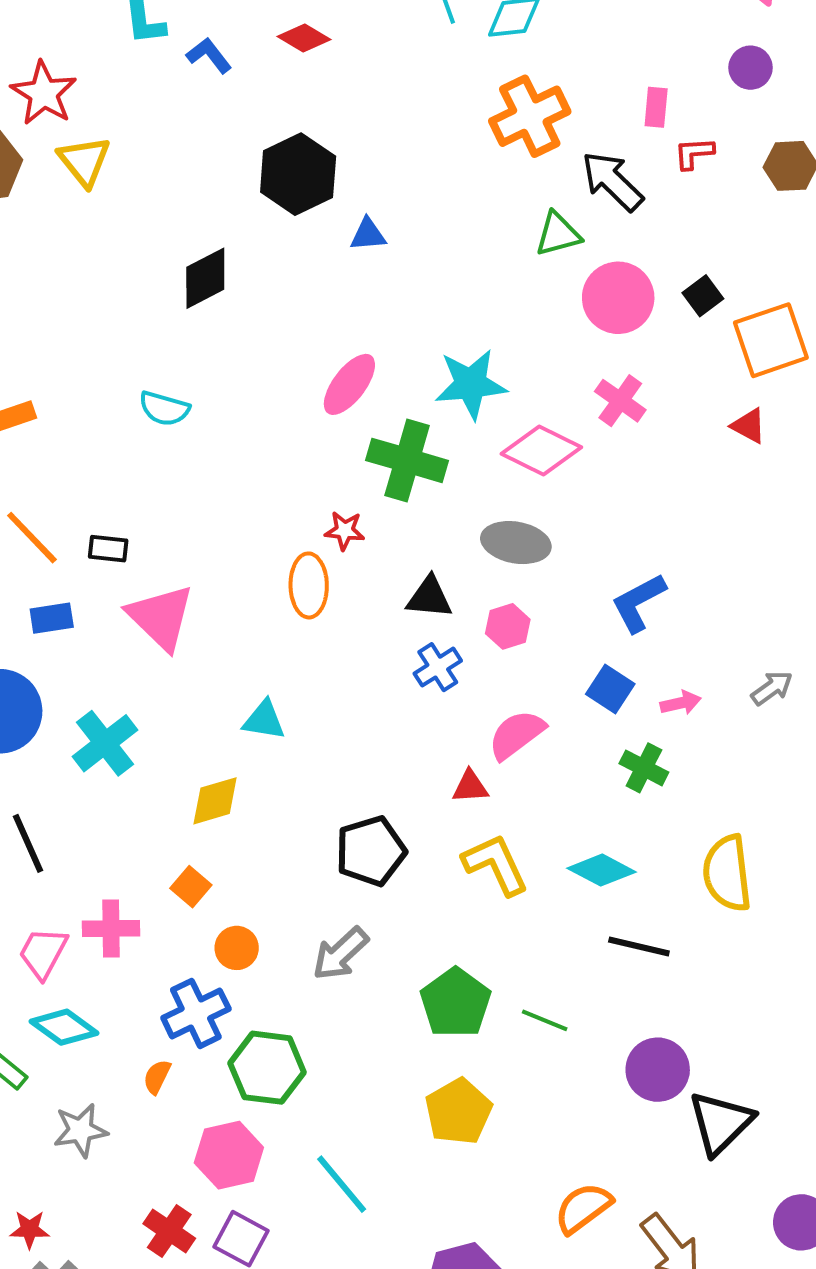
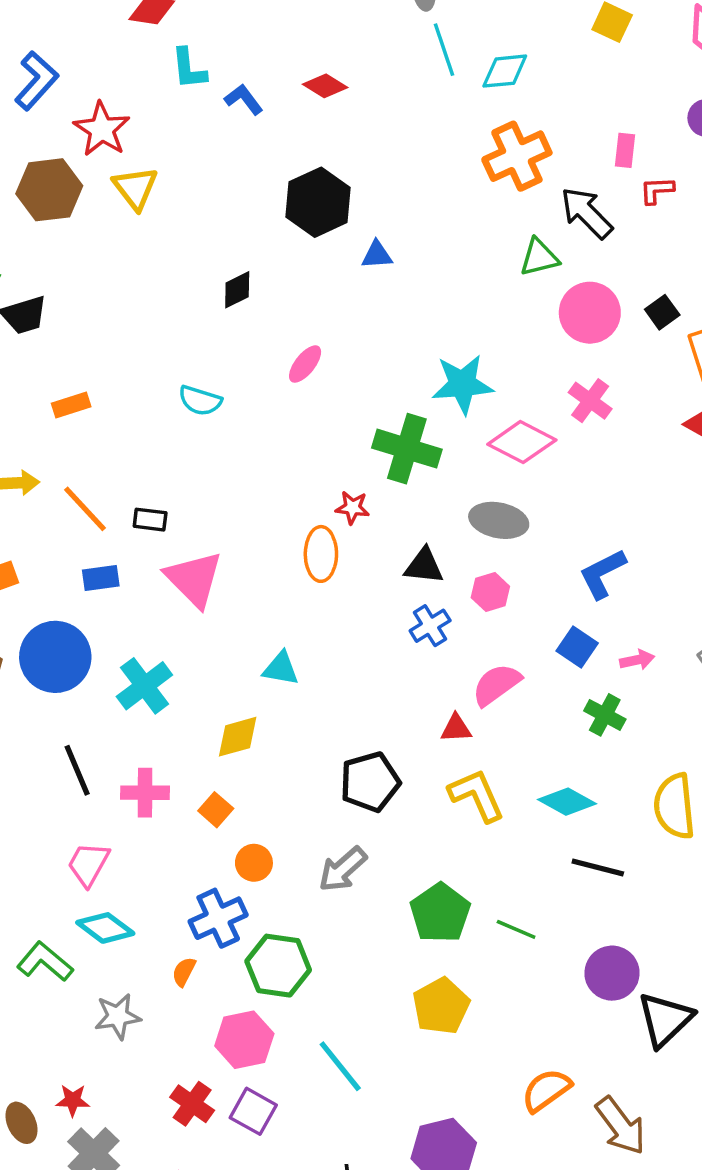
black diamond: (205, 278) -> (237, 290), size x0.7
pink ellipse: (349, 384) -> (305, 364), moved, size x0.7
pink cross: (111, 929) -> (145, 793), moved

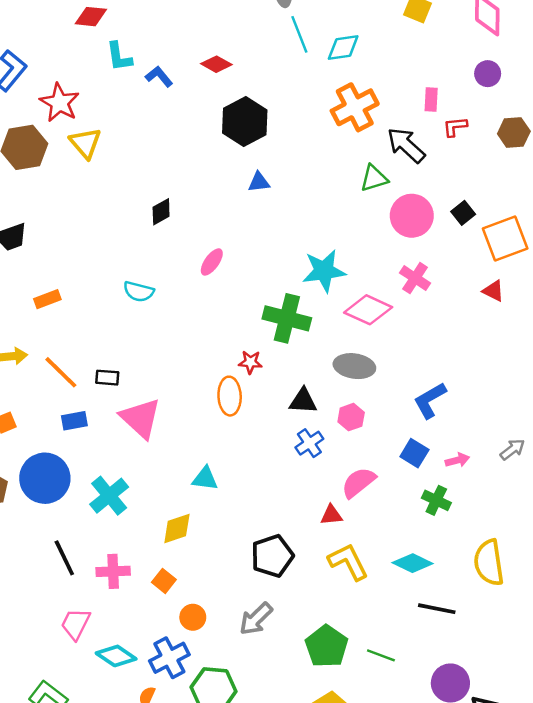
black hexagon: (318, 202) -> (245, 121), moved
cyan diamond: (105, 928) -> (116, 656), moved

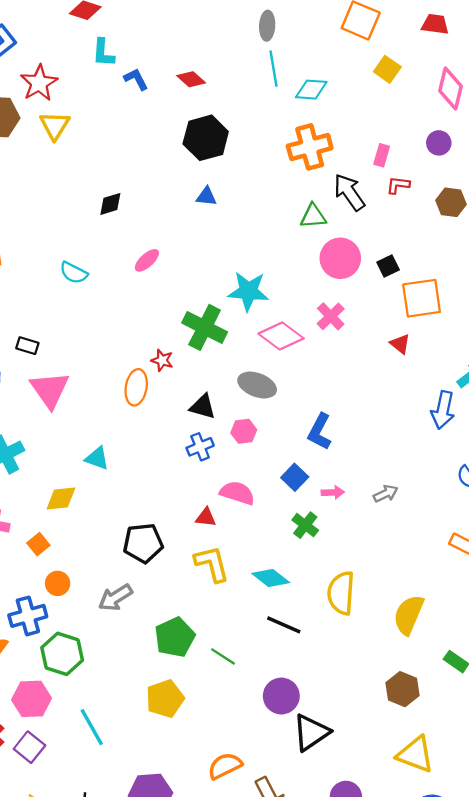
blue L-shape: (430, 400) -> (320, 432), turned -45
pink semicircle: (358, 483) -> (237, 493), turned 44

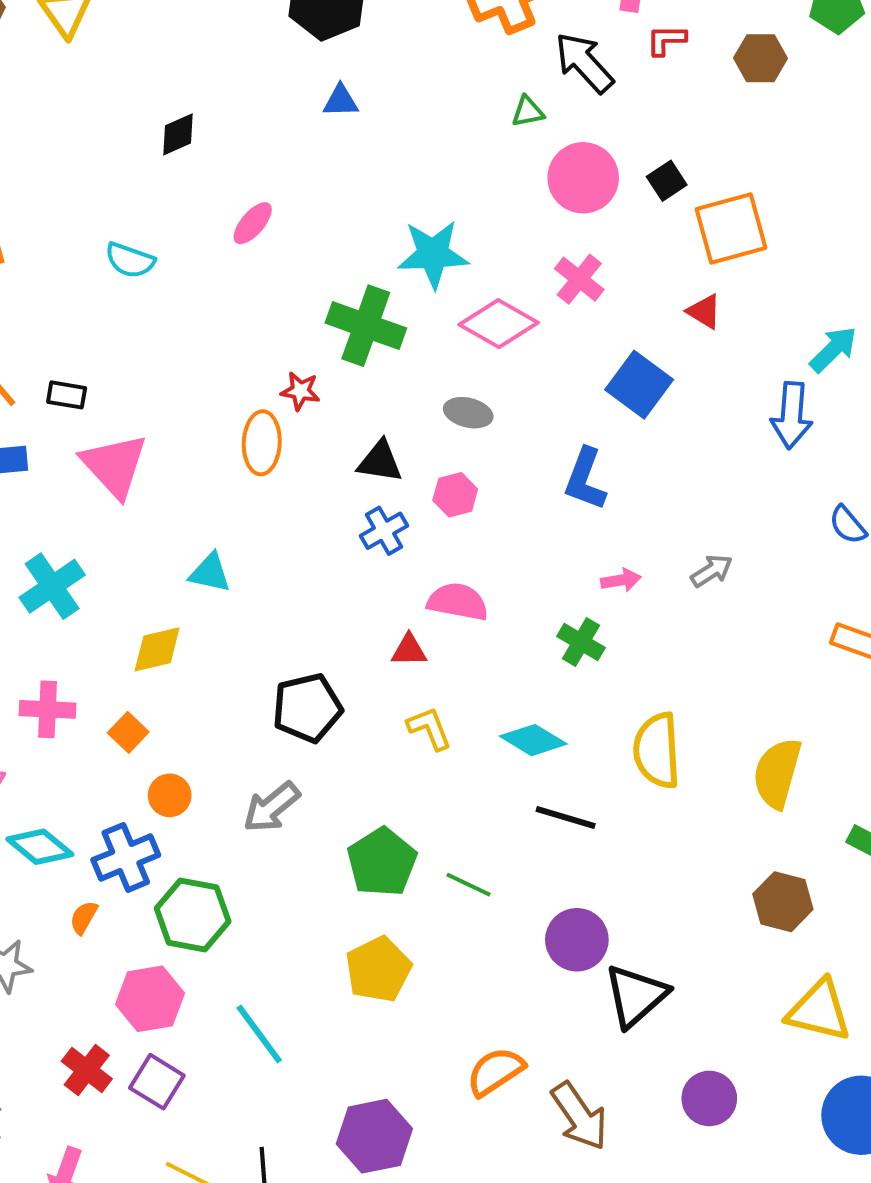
green triangle: (313, 216) -> (528, 112), size x0.7
gray ellipse: (257, 385) -> (468, 413), size x0.7
blue square: (295, 477) -> (639, 385), moved, size x1.4
yellow L-shape: (212, 564) -> (429, 728), size x0.7

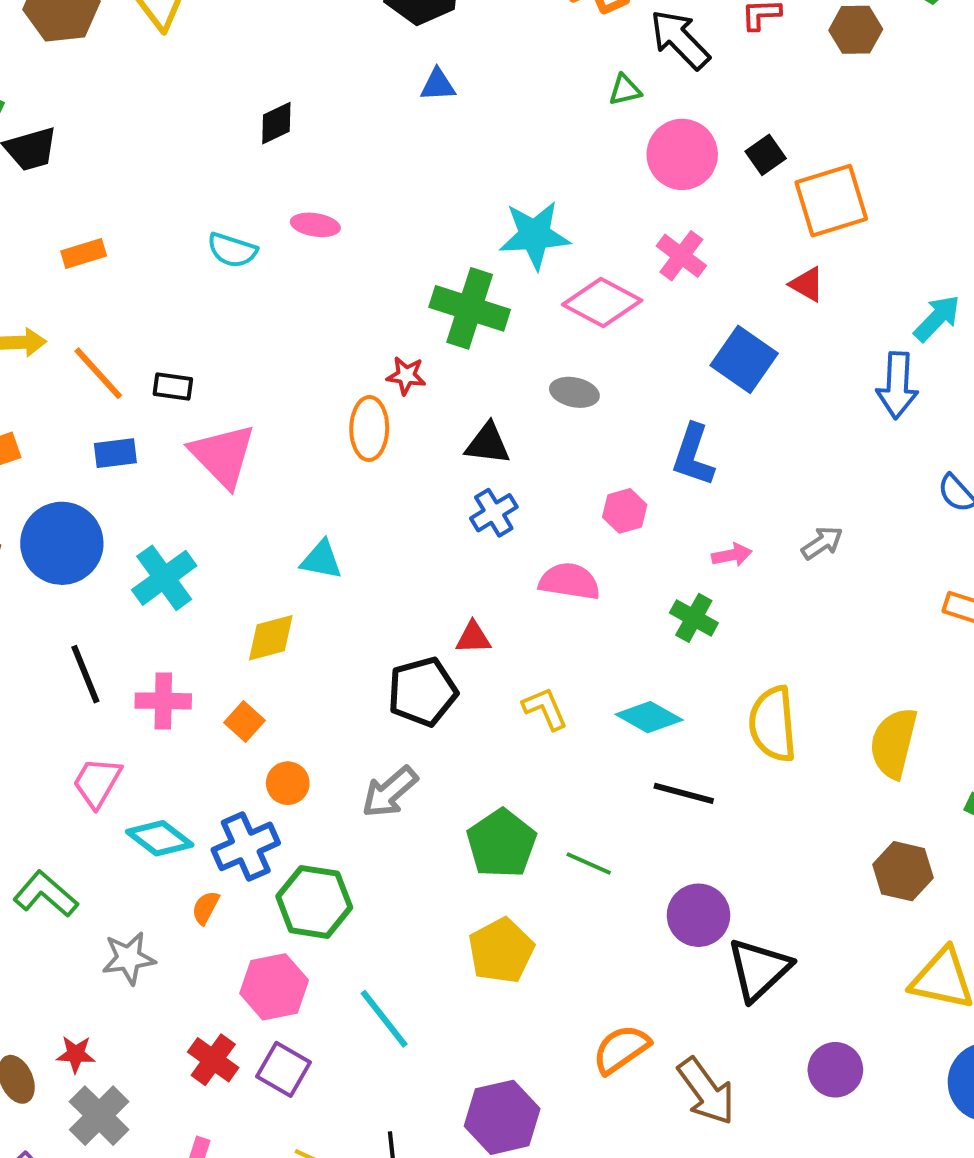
pink ellipse: (253, 223) -> (315, 225), moved, turned 60
pink hexagon: (455, 495) -> (625, 511), moved
red triangle: (409, 650) -> (473, 638), moved

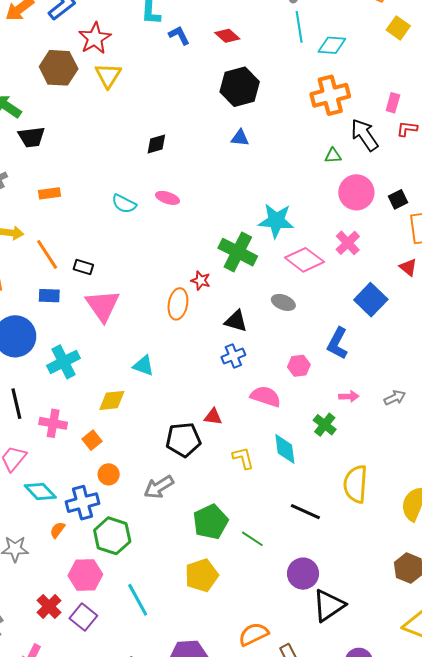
cyan diamond: (649, 717) -> (285, 449), moved, turned 44

